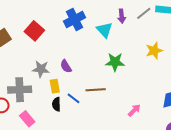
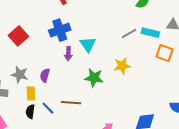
purple arrow: (122, 16) -> (68, 54), moved
yellow star: (154, 51) -> (122, 66), moved
purple semicircle: (66, 66) -> (45, 75), turned 40

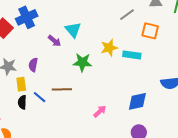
blue cross: (60, 30) -> (27, 17), moved
gray line: (129, 33) -> (127, 15), moved
cyan rectangle: (150, 33) -> (132, 55), moved
purple arrow: (68, 54) -> (54, 41), turned -48

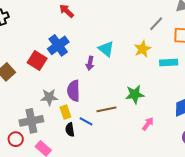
purple arrow: (54, 41) -> (90, 63), turned 72
yellow star: (109, 48) -> (142, 49), moved
green star: (82, 62) -> (135, 94), moved
purple semicircle: (33, 65) -> (74, 91), size x1.5

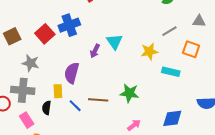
gray star: (49, 97) -> (31, 63), moved
black semicircle: (70, 130) -> (47, 108), moved

